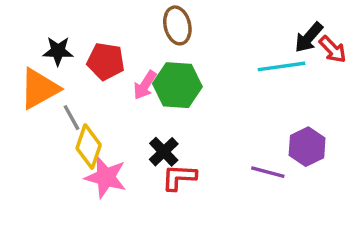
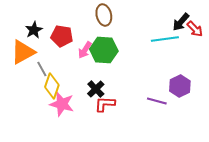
black star: (58, 51) -> (34, 30), turned -30

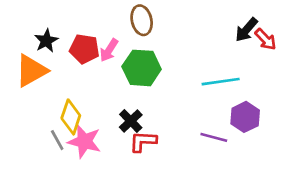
cyan line: (165, 39) -> (221, 82), moved
pink arrow: (85, 50) -> (109, 50), moved
gray line: (42, 69) -> (57, 140), moved

